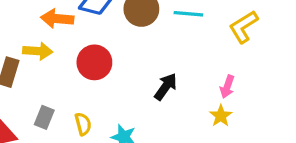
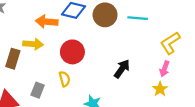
yellow L-shape: (243, 27) -> (170, 43), moved
yellow semicircle: (83, 124) -> (65, 79), moved

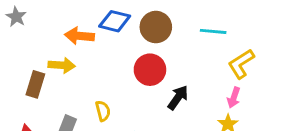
cyan line: (138, 18) -> (213, 31), moved
red circle: (72, 52) -> (150, 70), moved

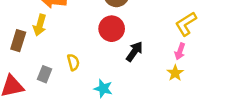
yellow arrow: (62, 65) -> (40, 25), turned 102

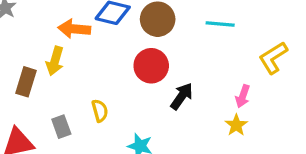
yellow L-shape: (186, 24) -> (273, 58), moved
gray rectangle: (45, 74) -> (61, 127), turned -42

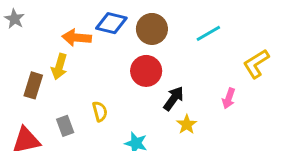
cyan line: (220, 24) -> (208, 33), turned -35
yellow star: (236, 125) -> (187, 124), moved

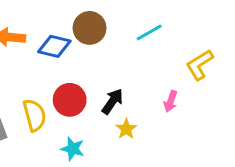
blue diamond: (111, 23) -> (54, 46), moved
red circle: (146, 71) -> (70, 100), moved
yellow semicircle: (100, 111) -> (34, 115), size x1.5

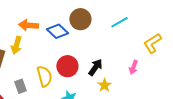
blue diamond: (54, 46) -> (57, 31), turned 30

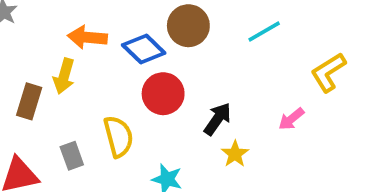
red circle: (67, 66) -> (163, 94), moved
pink arrow: (133, 67) -> (291, 119), turned 32

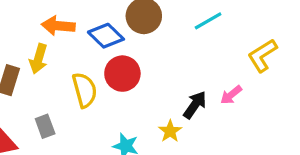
black arrow: (218, 119) -> (195, 105), moved
yellow semicircle: (118, 136) -> (85, 90), moved
yellow star: (235, 154) -> (170, 131), moved

